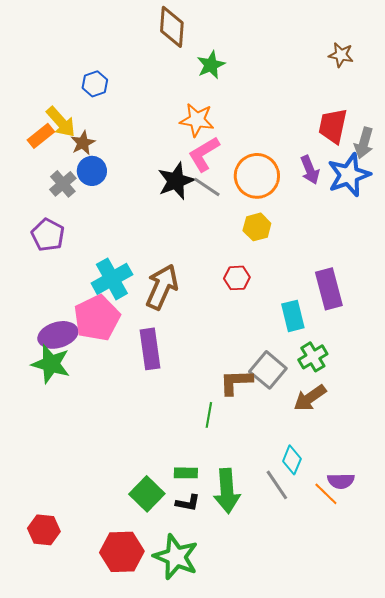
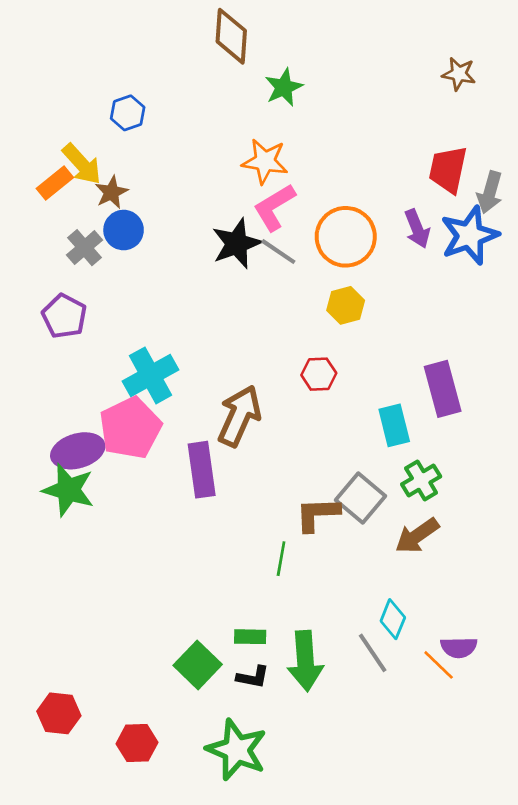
brown arrow: (162, 287) -> (239, 416), moved
red hexagon: (122, 552) -> (137, 743), moved, size x0.7

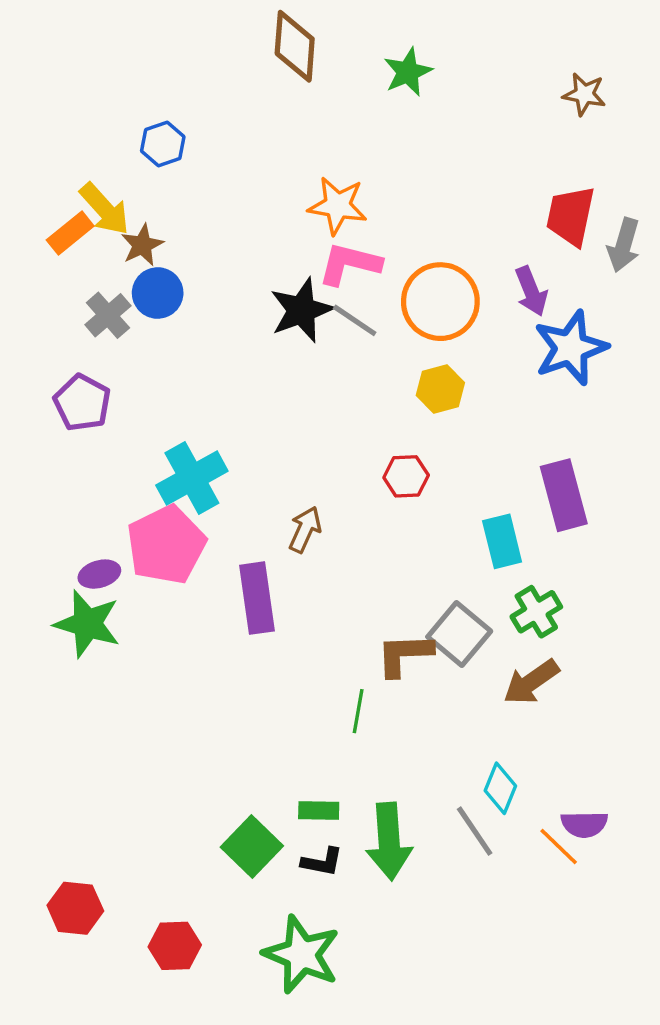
green star: (284, 87) -> (408, 72), moved
pink L-shape: (274, 207) -> (350, 264), turned 45
blue star: (470, 235) -> (571, 348), moved
brown arrow: (239, 416) -> (305, 529), size x0.6
purple ellipse: (78, 451) -> (99, 574), size x0.6

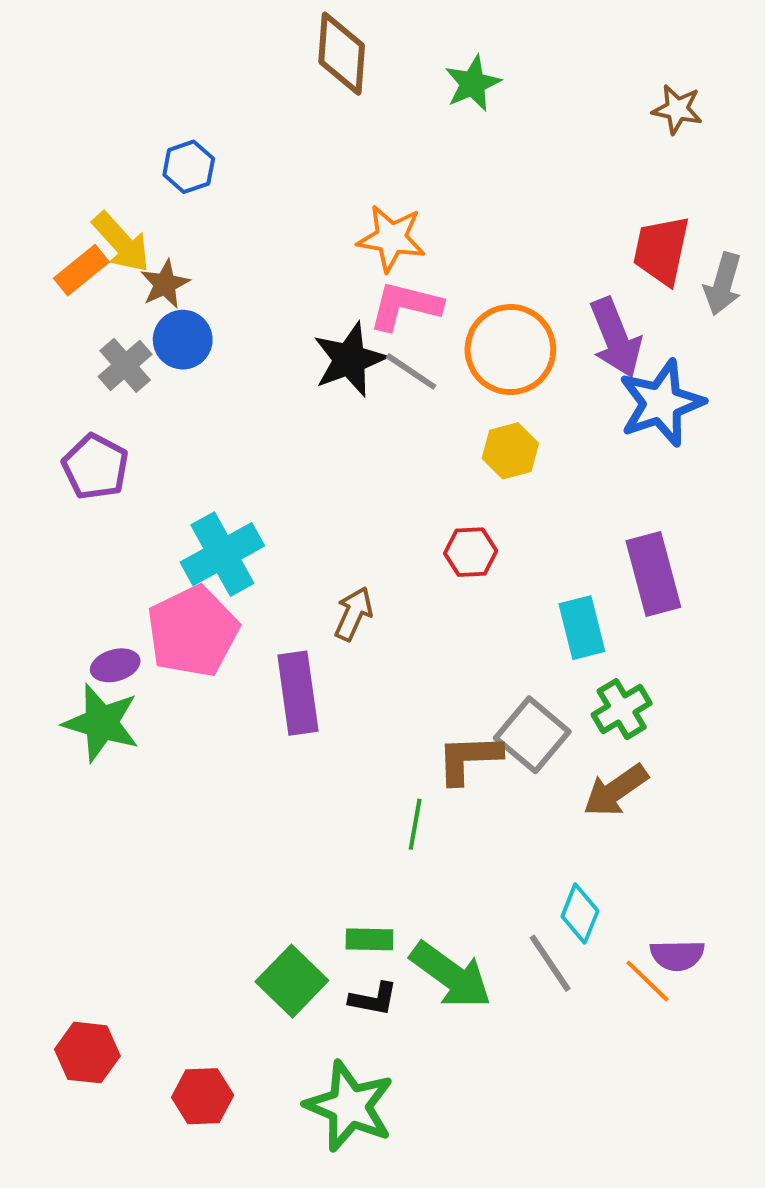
purple arrow: (531, 291) -> (616, 338), size x1.4
green arrow: (389, 841) -> (451, 975), turned -50

